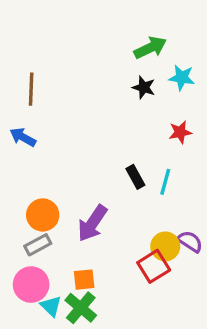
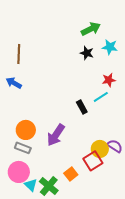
cyan line: (165, 182) -> (101, 97), moved, turned 42
gray rectangle: (38, 245) -> (23, 148), turned 49
orange square: (84, 280) -> (71, 174), moved, turned -32

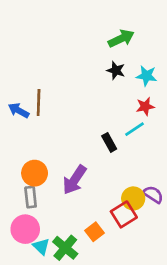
cyan star: (110, 47) -> (147, 76), moved
brown line: (19, 54) -> (39, 102), moved
gray rectangle: (23, 148) -> (31, 197), turned 63

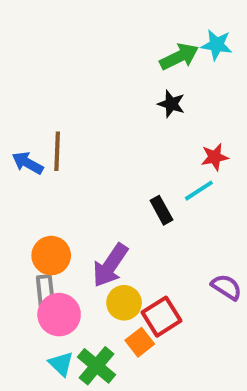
cyan star: (147, 76) -> (217, 45), moved
yellow circle: (133, 198) -> (124, 303), moved
red square: (124, 214) -> (161, 317), moved
pink circle: (25, 229) -> (59, 315), moved

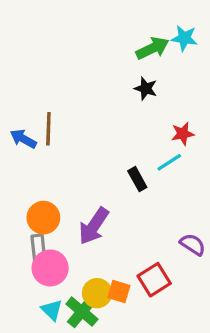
yellow circle: (124, 303) -> (97, 293), moved
red square: (161, 317) -> (154, 280), moved
orange square: (140, 342) -> (119, 291), turned -35

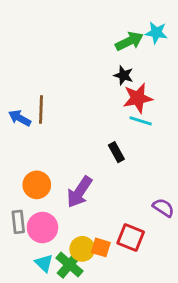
red star: (183, 134) -> (138, 98), moved, size x1.5
cyan line: (169, 162) -> (141, 121), moved, turned 50
gray rectangle: (38, 248) -> (18, 222), moved
red square: (154, 280) -> (131, 237), turned -36

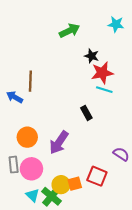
green arrow: (129, 41) -> (69, 31), moved
blue arrow: (20, 118) -> (15, 97), moved
orange square: (101, 247) -> (75, 184), turned -32

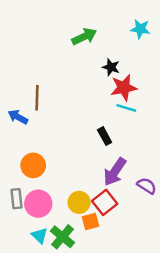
purple arrow: (59, 142) -> (115, 172), moved
red square: (97, 176) -> (105, 202), moved, turned 30
yellow circle: (61, 185) -> (79, 202), moved

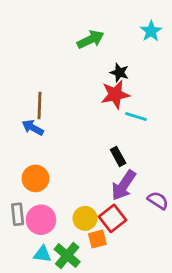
cyan star: (140, 29) -> (151, 31), turned 30
red star: (124, 88) -> (115, 94), moved
blue arrow: (18, 117) -> (33, 128), moved
black rectangle: (105, 136) -> (118, 156), moved
cyan triangle: (40, 236) -> (42, 254), turned -36

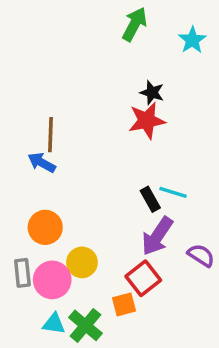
green arrow: (91, 39) -> (135, 24), moved, turned -36
cyan line: (136, 117) -> (173, 192), moved
yellow circle: (85, 218) -> (82, 262), moved

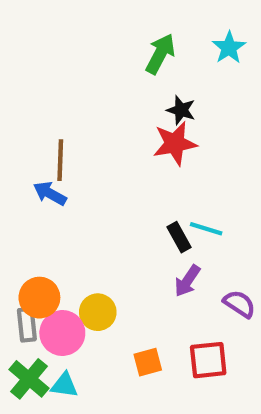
green arrow: (135, 24) -> (160, 54), moved
orange circle: (45, 227) -> (39, 298), moved
purple arrow: (157, 236) -> (187, 281), size x0.7
red square: (143, 278) -> (208, 360), moved, turned 32
green cross: (85, 325) -> (29, 379), moved

